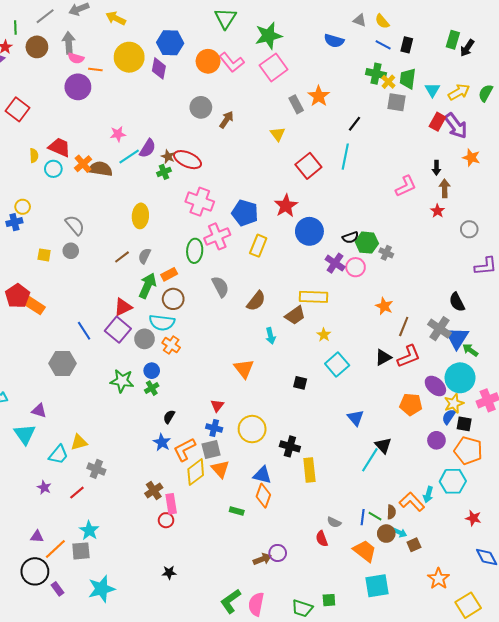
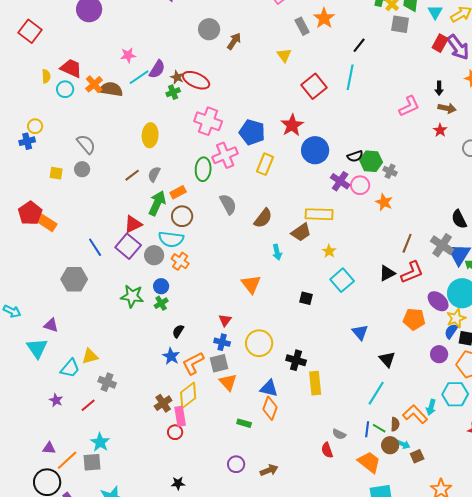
brown arrow: (445, 188) -> (447, 108), turned 102
orange star: (384, 306) -> (384, 202), moved
cyan line: (370, 460) -> (376, 393), moved
yellow diamond: (196, 472) -> (188, 395), moved
purple circle: (278, 553) -> (236, 464), moved

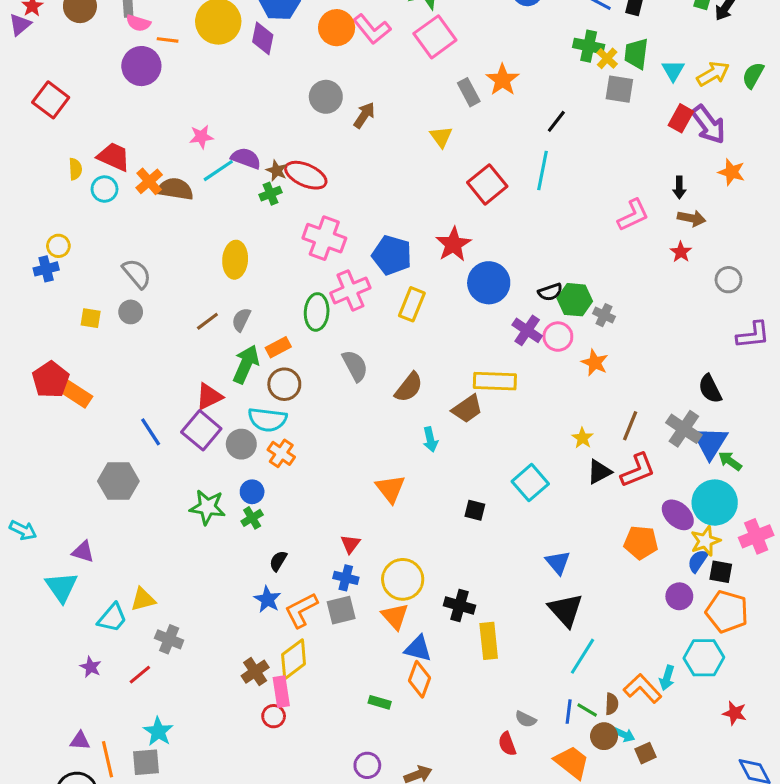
purple semicircle: (157, 69) -> (246, 158), turned -102
yellow star: (329, 251) -> (582, 438), moved
black triangle: (387, 359) -> (566, 610), moved, size x1.4
orange triangle: (228, 382) -> (395, 616), moved
orange line: (67, 460) -> (108, 759), turned -60

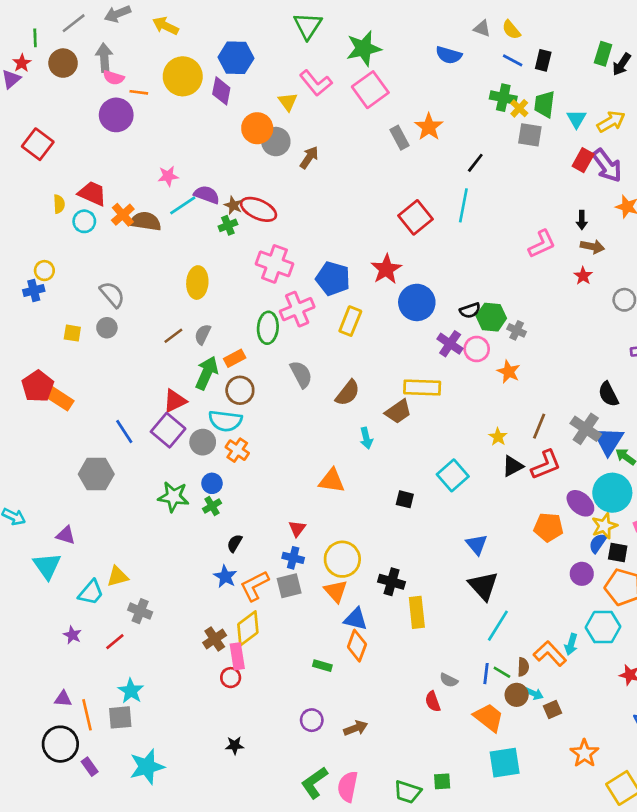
orange circle: (337, 28) -> (257, 128), moved
yellow triangle: (441, 137) -> (288, 102), moved
orange triangle: (390, 489) -> (332, 481), turned -44

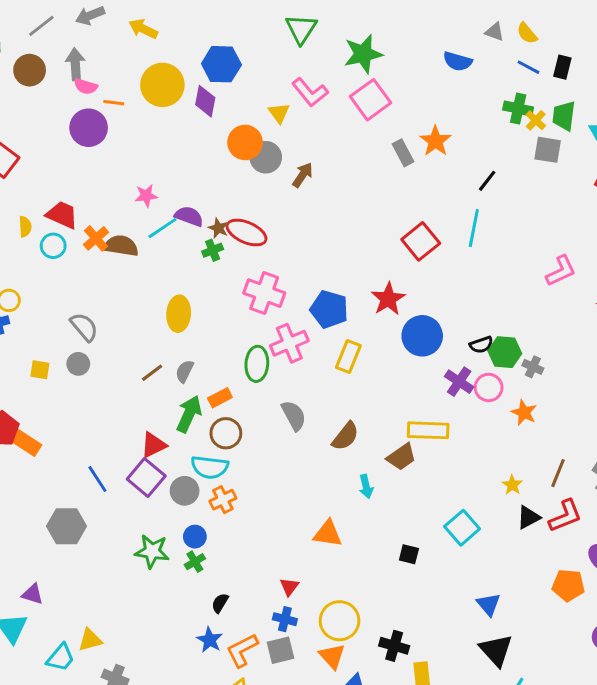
orange cross: (237, 450) -> (223, 500), turned 30

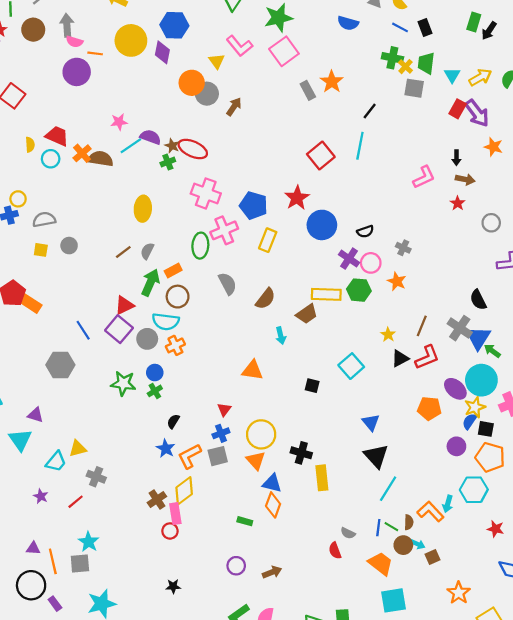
black rectangle: (562, 67) -> (425, 27), turned -35
gray semicircle: (84, 327) -> (44, 220), moved, turned -60
green hexagon: (505, 352) -> (359, 290), moved
blue cross: (285, 619) -> (221, 433), turned -35

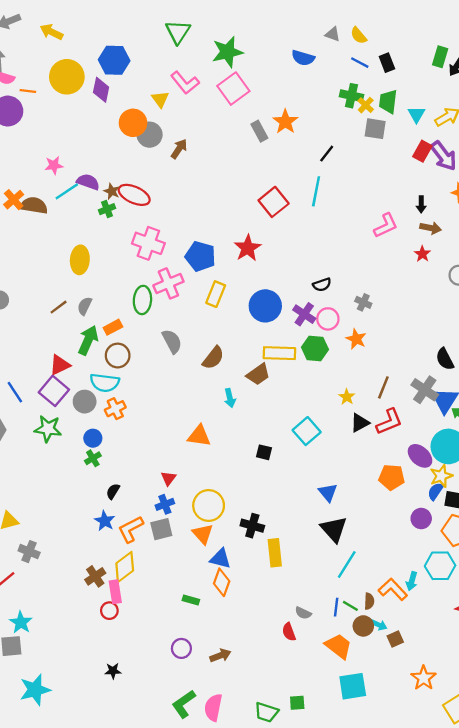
blue circle: (322, 225) -> (265, 306), moved
green star: (123, 383) -> (48, 429), moved

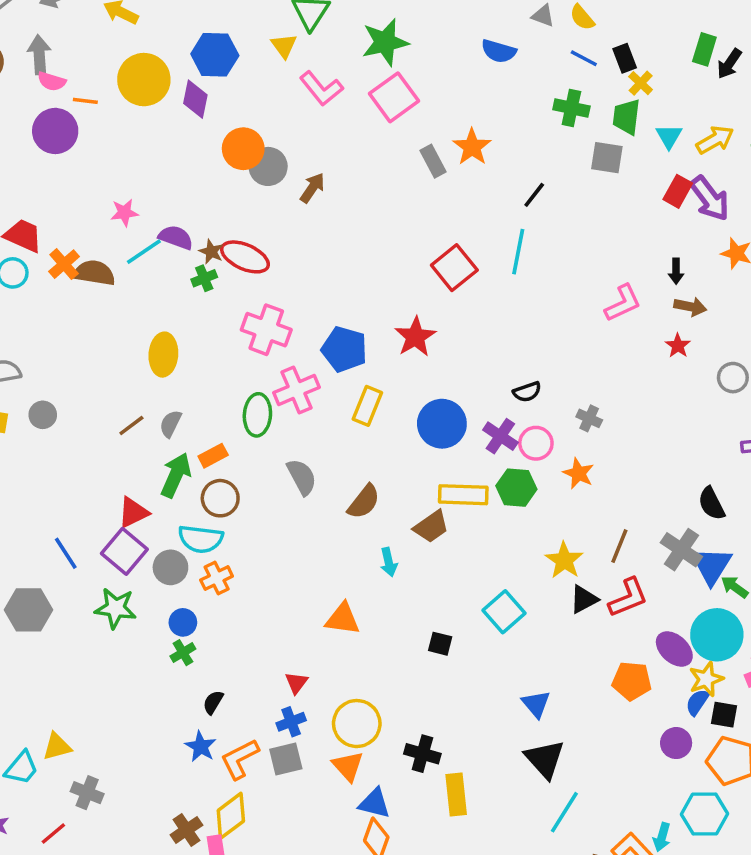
yellow triangle: (160, 99) -> (284, 46), moved
yellow cross: (366, 105) -> (641, 83), moved
yellow star: (347, 397) -> (564, 560), size x1.5

